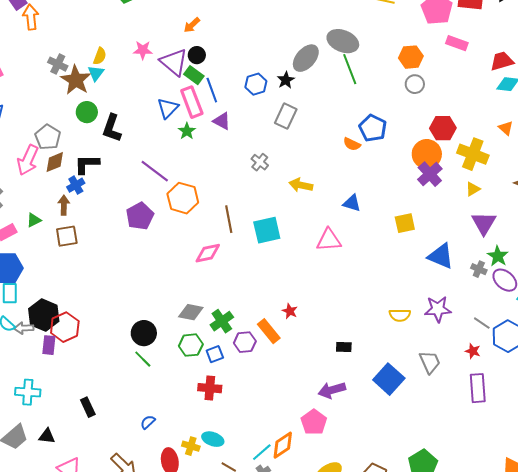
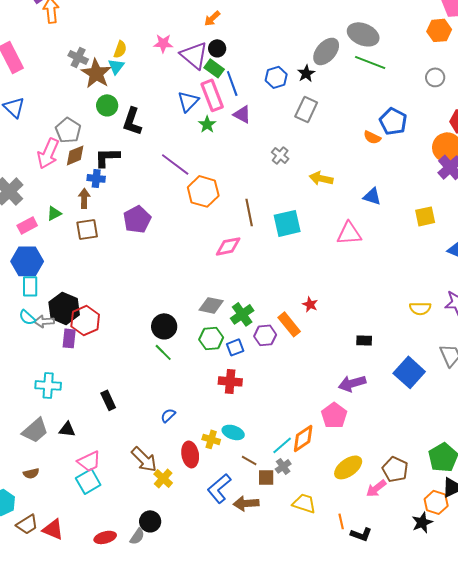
orange hexagon: (411, 57) -> (439, 30), moved
green line: (350, 69) -> (370, 62), turned -48
blue cross: (76, 185) -> (96, 178), turned 36
purple pentagon: (140, 216) -> (137, 219), moved

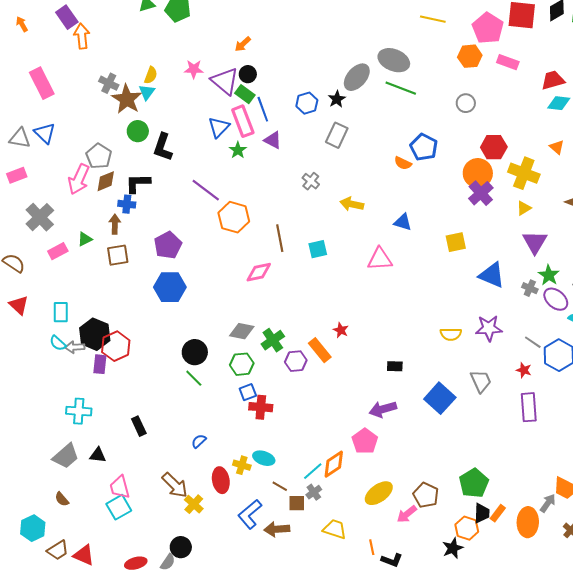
cyan square: (287, 223) -> (318, 249), size x0.7
blue hexagon: (27, 261) -> (170, 287), moved
blue square: (235, 347) -> (248, 392), moved
pink trapezoid: (89, 461) -> (120, 487), turned 100
brown semicircle: (31, 473) -> (62, 499), turned 63

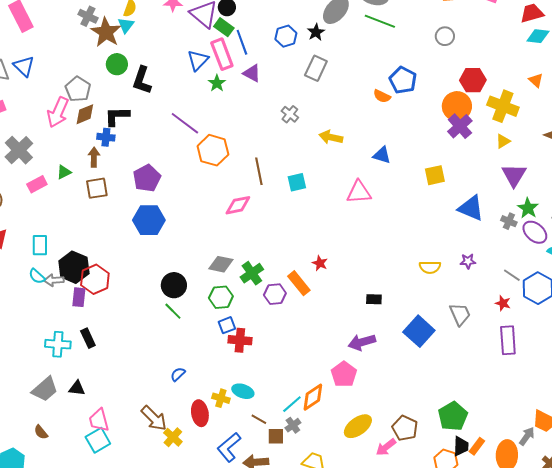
purple star: (489, 328) -> (468, 261), size x0.6
black rectangle: (139, 426) -> (88, 338), moved

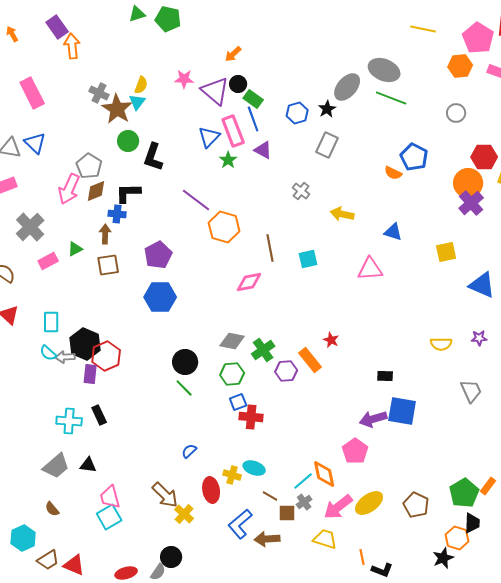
green rectangle: (224, 27) -> (253, 99), moved
blue square: (419, 331) -> (402, 411), moved, turned -32
orange diamond: (313, 397) -> (324, 474), turned -68
orange rectangle: (477, 446) -> (488, 486), moved
pink arrow: (386, 447) -> (338, 507), moved, size x1.4

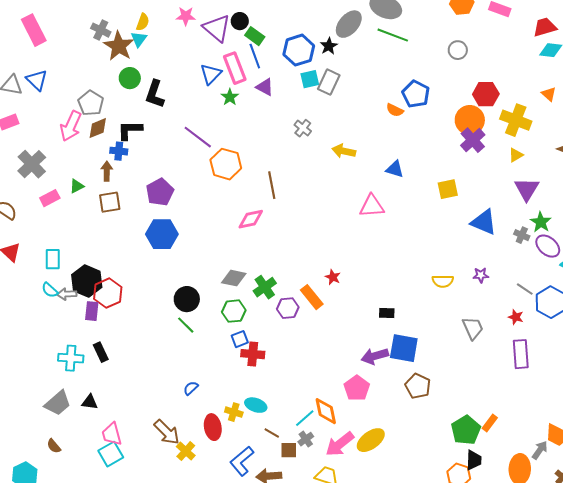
blue hexagon: (297, 113) -> (299, 50), size x1.4
cyan square: (308, 259) -> (310, 79), moved
brown pentagon: (416, 505) -> (418, 386), moved

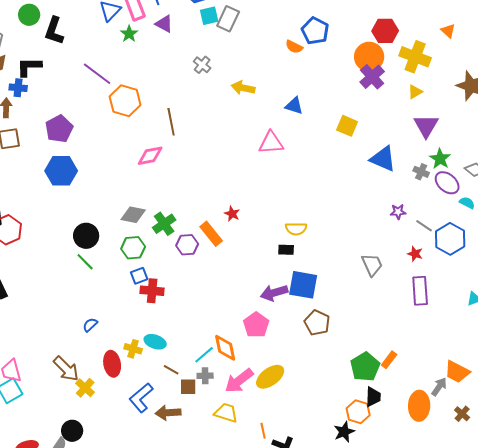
yellow square: (448, 189) -> (347, 126), turned 35
purple star: (481, 275) -> (398, 212), moved
yellow semicircle: (443, 281) -> (296, 229), moved
gray cross: (306, 439) -> (205, 376), turned 35

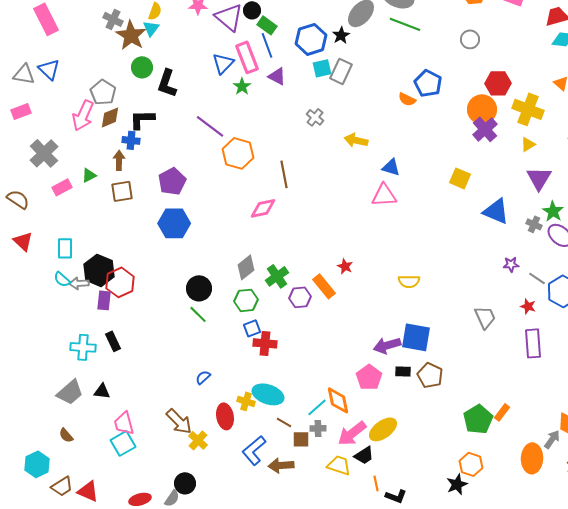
blue triangle: (294, 106) -> (391, 167), moved
gray diamond: (133, 215) -> (246, 267), turned -50
black rectangle: (286, 250) -> (403, 371), moved
cyan ellipse: (155, 342) -> (268, 394), size x1.4
black trapezoid: (373, 397) -> (364, 455), moved, turned 55

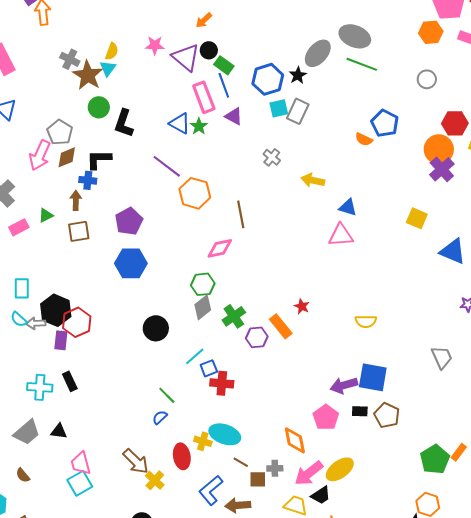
blue triangle: (223, 63) -> (180, 123), moved, turned -45
green hexagon: (246, 300) -> (203, 284), moved
green line: (198, 314) -> (167, 395), moved
cyan line: (317, 407) -> (195, 356), moved

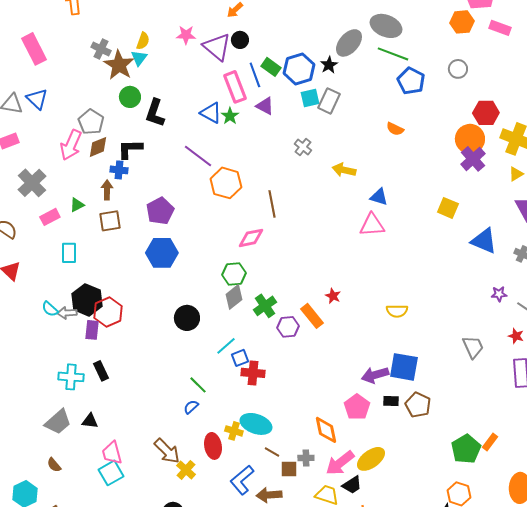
green rectangle: (224, 65) -> (271, 67), moved
blue pentagon: (385, 123) -> (411, 81), moved
cyan rectangle: (22, 288) -> (69, 253), moved

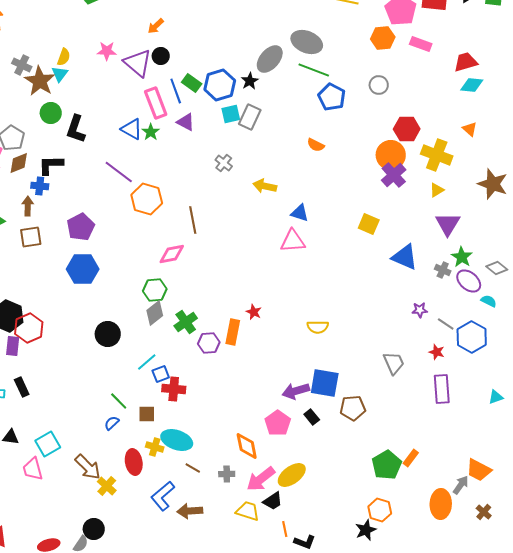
orange rectangle: (312, 316) -> (233, 332), turned 50
black rectangle: (391, 401) -> (312, 417), turned 49
brown pentagon: (418, 405) -> (353, 408), moved, turned -30
brown square: (289, 469) -> (147, 414), moved
cyan square: (111, 473) -> (48, 444), moved

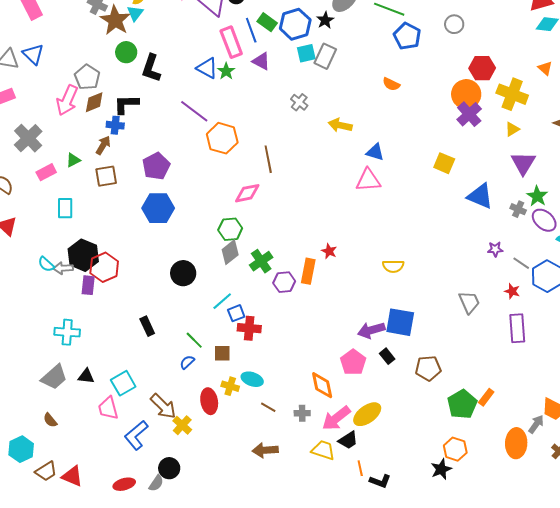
brown arrow: (28, 206) -> (103, 145), turned 30
black rectangle: (22, 387) -> (147, 326), moved
brown pentagon: (353, 408) -> (428, 368), moved
cyan ellipse: (177, 440) -> (252, 379), size x0.7
blue L-shape: (163, 496) -> (136, 435), moved

